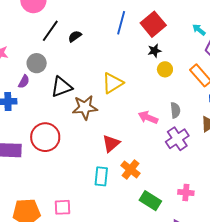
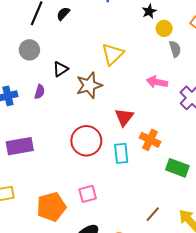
purple semicircle: (24, 82) -> (40, 92), moved
black triangle: (61, 87) -> (60, 69), size x0.7
gray semicircle: (175, 110) -> (175, 49), moved
red circle: (45, 137) -> (86, 141), moved

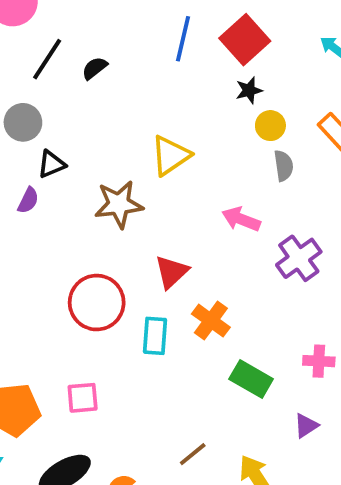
black triangle: (60, 69) -> (51, 164), moved

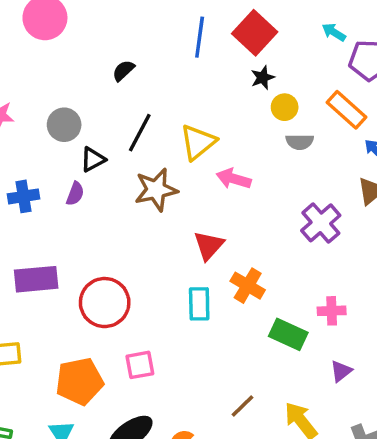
black line: (47, 59) -> (140, 133), moved
gray semicircle: (284, 166) -> (300, 142), turned 104
pink arrow: (241, 219) -> (234, 179), moved
red circle: (97, 303) -> (105, 303), moved
pink cross: (319, 361) -> (332, 311), moved

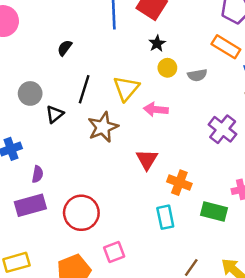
black star: (263, 78) -> (157, 43), moved
yellow circle: (285, 107) -> (167, 68), moved
purple semicircle: (75, 194) -> (38, 174), moved
cyan rectangle: (199, 304) -> (165, 217), moved

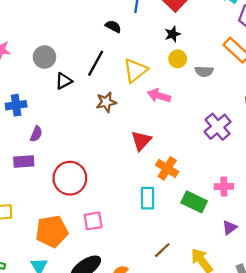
black semicircle: (65, 48) -> (113, 26), moved, turned 70
brown star: (103, 127) -> (106, 102), size x0.7
purple rectangle: (30, 205) -> (24, 162), size x0.7

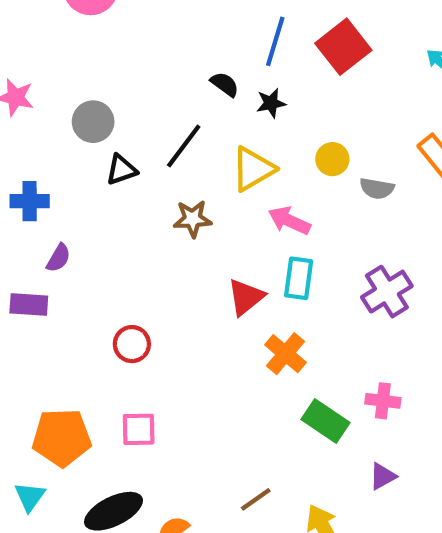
black star: (173, 34) -> (271, 103), moved
red circle: (70, 178) -> (132, 344), moved, size x0.6
cyan rectangle: (148, 198) -> (299, 278), moved

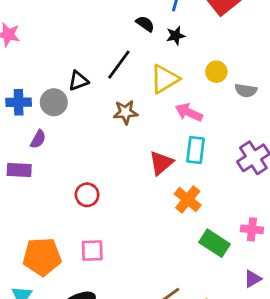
gray circle: (93, 122) -> (54, 102), moved

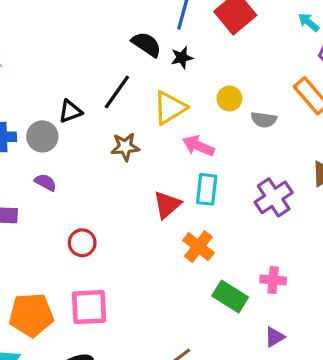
black semicircle: (145, 24) -> (146, 44), size x1.4
purple semicircle: (38, 139) -> (45, 182), moved, turned -90
pink square: (92, 251) -> (89, 307), size x1.4

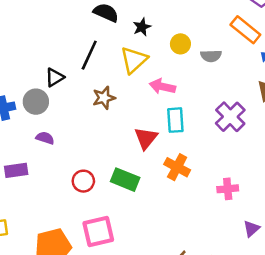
black star: (182, 58) -> (142, 27), moved
pink cross: (273, 280) -> (228, 189), moved
green rectangle: (230, 297) -> (125, 180), moved

